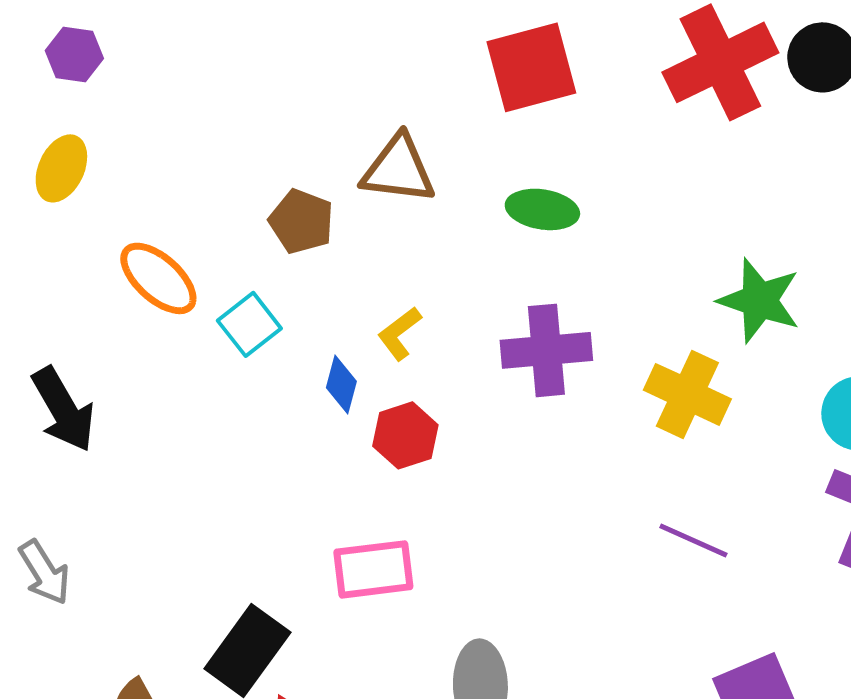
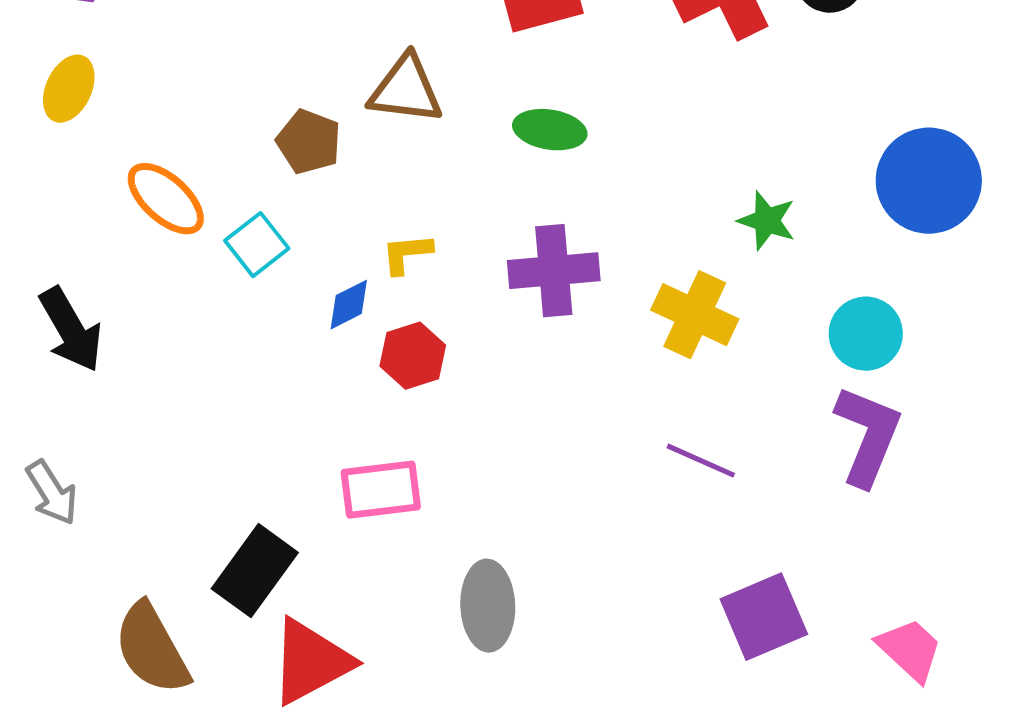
green star: (759, 300) -> (767, 221), size x0.7
yellow L-shape: (399, 333) -> (407, 254), turned 32
blue diamond: (341, 384) -> (349, 305), turned 48

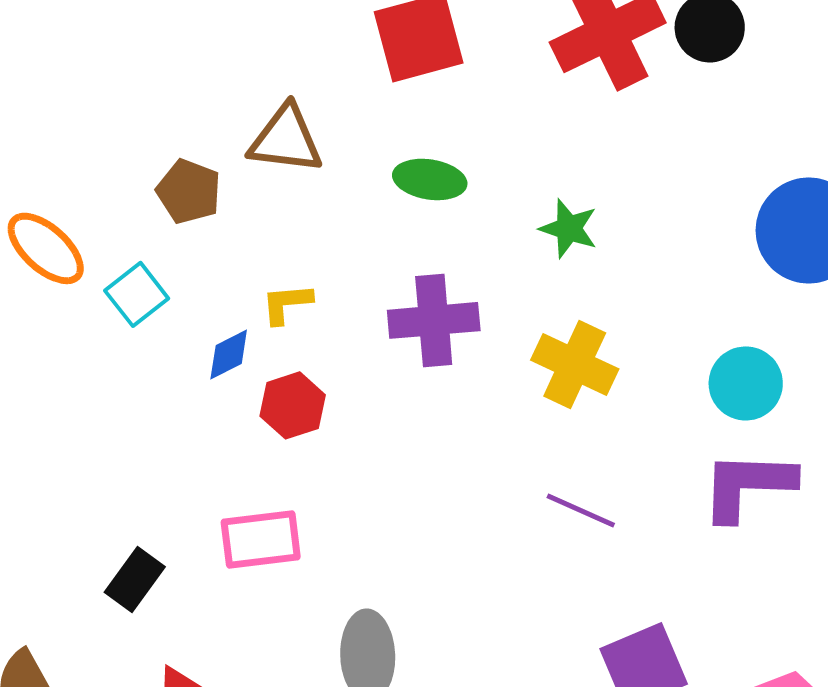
green star: (767, 221) -> (569, 228), moved
purple L-shape: (868, 436) -> (748, 485), turned -110
black rectangle: (255, 571) -> (135, 579), moved, size x0.7

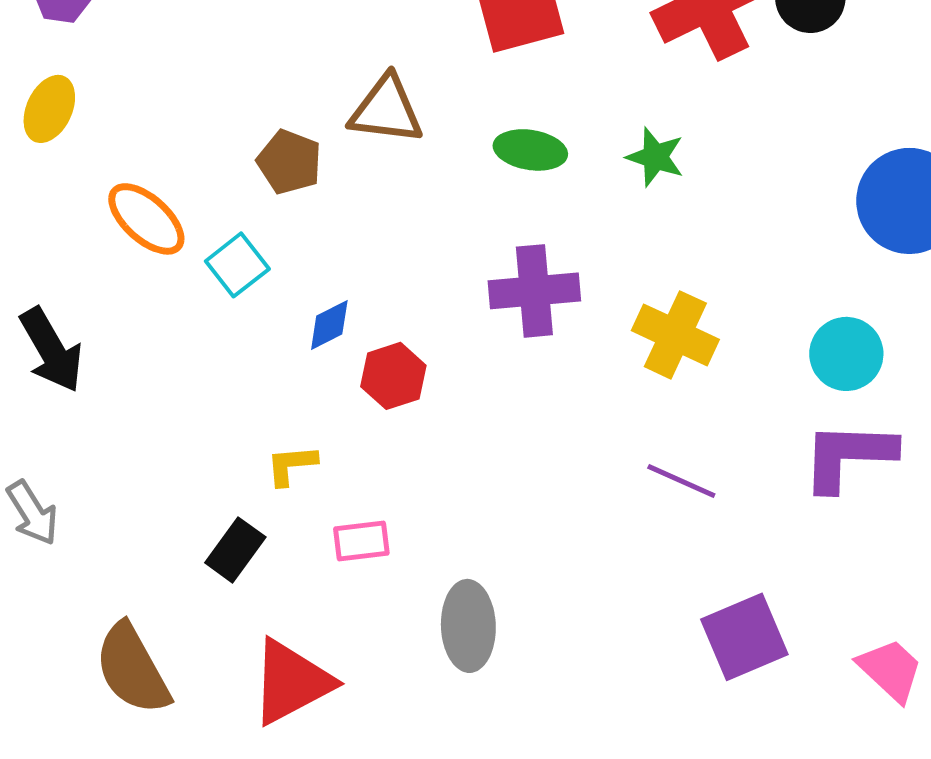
green star: (569, 228) -> (655, 157), moved
yellow L-shape: (287, 303) -> (291, 465), moved
pink rectangle: (261, 539) -> (361, 541), moved, size x0.7

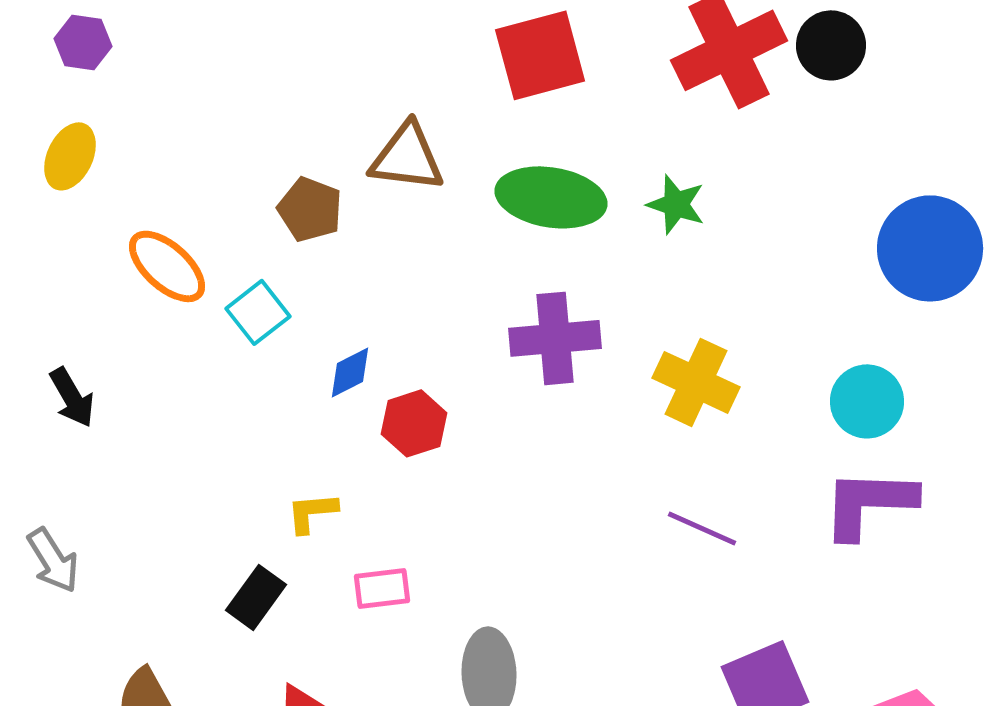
green ellipse: (530, 150) -> (551, 197), size x1.5
black arrow: (51, 350) -> (72, 397), size x0.7

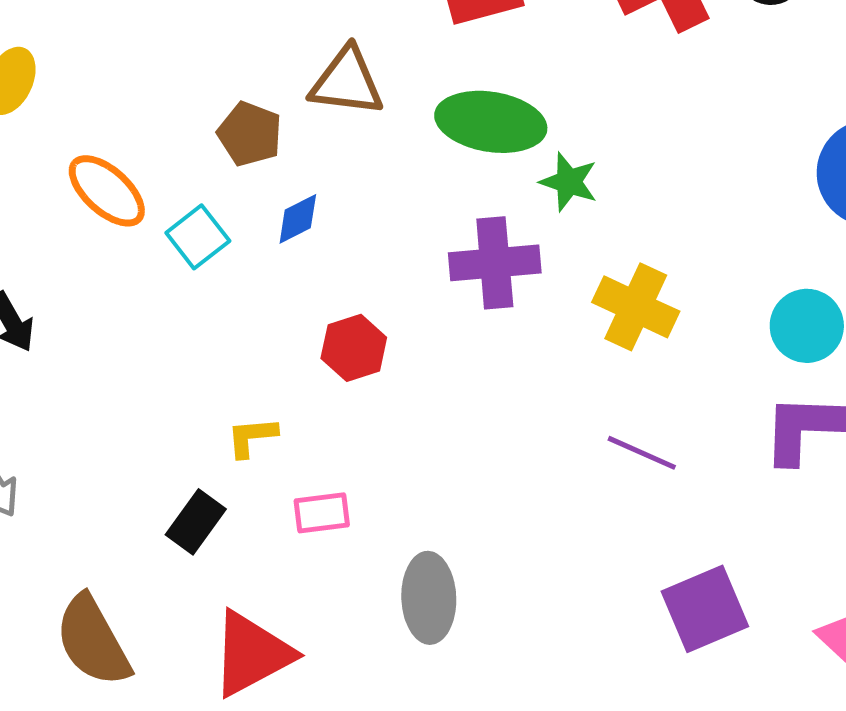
green star: (676, 204) -> (569, 182), moved
blue diamond: (350, 372) -> (298, 219), moved

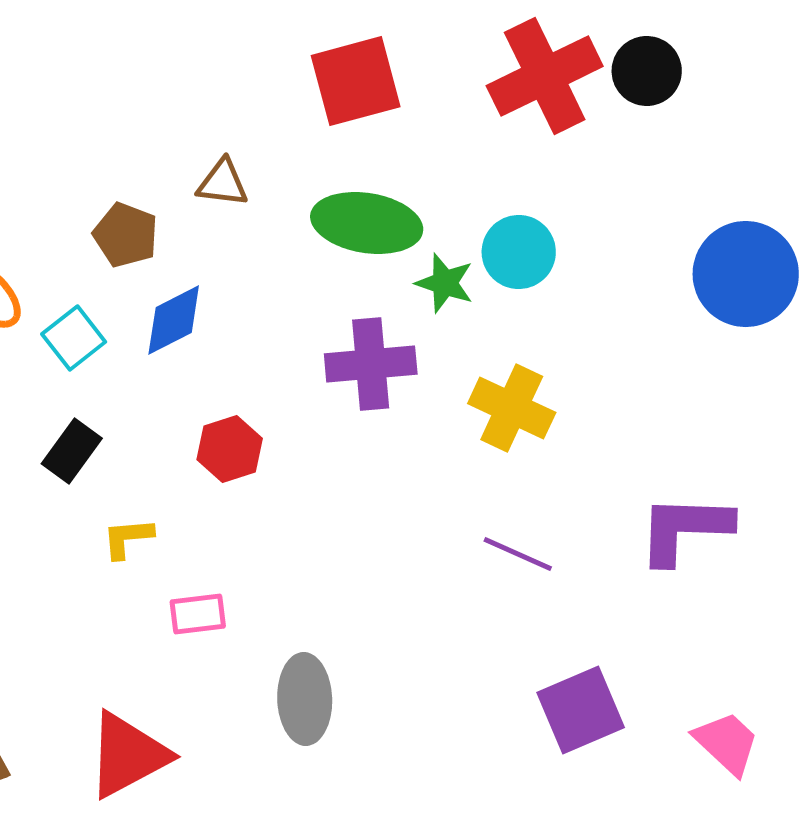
brown triangle: (347, 82) -> (223, 183), size x0.7
blue diamond: (298, 219) -> (174, 320), size x1.4
cyan circle: (807, 326) -> (519, 252), moved
black rectangle: (196, 522) -> (72, 451), moved

